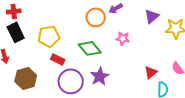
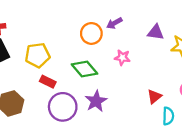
purple triangle: (152, 16) -> (156, 32), turned 49

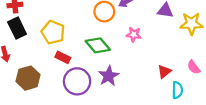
yellow pentagon: (37, 55) -> (53, 32), turned 30

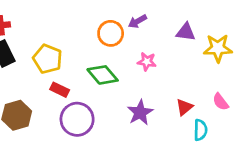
purple star: (109, 76) -> (140, 113), moved

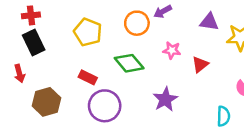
yellow pentagon: (48, 59) -> (88, 32), moved
red triangle: (184, 107) -> (200, 64), moved

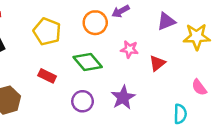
purple triangle: (209, 22) -> (166, 21), turned -30
purple circle: (105, 106) -> (83, 101), moved, size x0.7

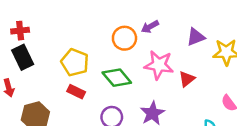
yellow pentagon: (47, 32) -> (75, 62), moved
pink star: (129, 49) -> (159, 65), size x1.6

